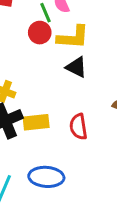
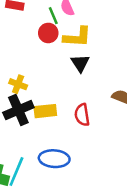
black triangle: (76, 67) -> (80, 63), turned 30

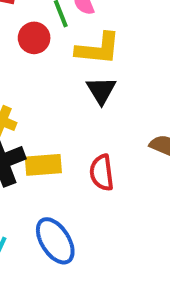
red circle: (48, 33) -> (34, 38), moved
blue ellipse: (54, 159) -> (55, 241), turned 52

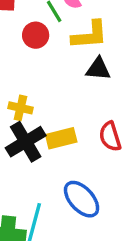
black triangle: (101, 90) -> (98, 69), turned -44

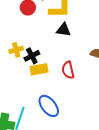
yellow cross: (20, 108) -> (16, 50), turned -32
black cross: (26, 142) -> (32, 56), moved, size x0.7

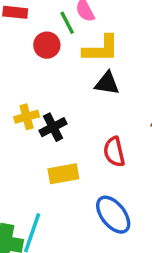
yellow rectangle: (39, 69) -> (63, 174), moved
blue ellipse: (49, 106) -> (113, 215), moved

